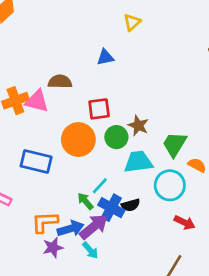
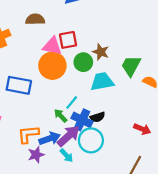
pink triangle: (37, 101) -> (52, 46), moved
cyan circle: (170, 185) -> (91, 140), moved

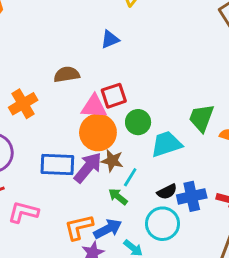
brown star: (101, 52) -> (112, 161), moved
blue cross: (82, 120) -> (192, 196), moved, turned -30
purple arrow: (68, 136) -> (88, 168), moved

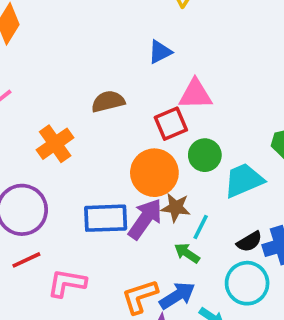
pink triangle: (94, 107) -> (195, 94), moved

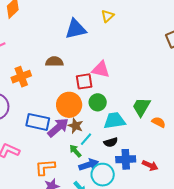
blue triangle: (160, 52) -> (76, 29), moved, size x1.6
black semicircle: (249, 242) -> (111, 142), moved
blue arrow: (177, 296) -> (89, 165), moved

